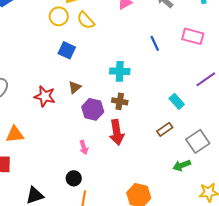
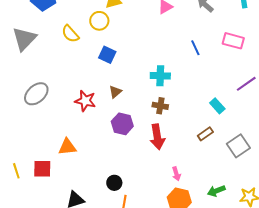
yellow semicircle: (86, 20) -> (70, 34), moved
purple hexagon: (93, 109) -> (122, 124), moved
orange triangle: (15, 134) -> (67, 147), moved
pink arrow: (84, 147) -> (176, 174), moved
green arrow: (182, 165) -> (216, 191), moved

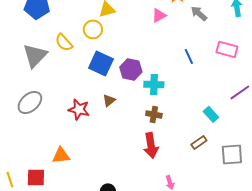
gray triangle: (24, 39) -> (35, 55), moved
blue square: (107, 55) -> (101, 63), size x1.4
purple hexagon: (122, 124) -> (131, 69), moved
gray square: (238, 146) -> (232, 154), turned 30

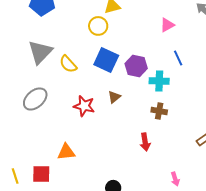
pink triangle: (159, 15) -> (167, 25), moved
yellow semicircle: (64, 42) -> (68, 64), moved
blue line: (189, 56) -> (178, 58), moved
red arrow: (151, 145) -> (145, 142), moved, size x0.7

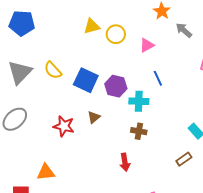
yellow circle: (98, 26) -> (116, 34), moved
yellow semicircle: (68, 64) -> (53, 70), moved

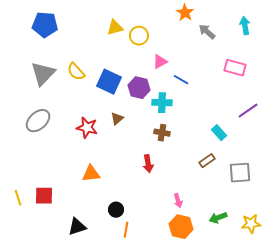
pink triangle: (147, 45) -> (160, 62), moved
blue line: (158, 78) -> (181, 80), turned -35
orange triangle: (46, 172) -> (91, 174), moved

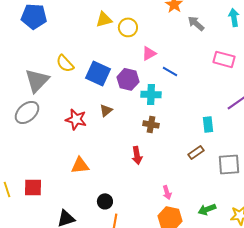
gray triangle: (43, 74) -> (37, 80), moved
cyan rectangle: (219, 133) -> (208, 124), turned 35

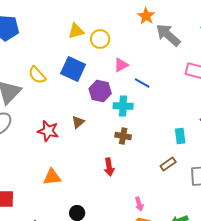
gray arrow: (196, 23) -> (168, 35), size x1.5
blue square: (98, 73) -> (73, 69), moved

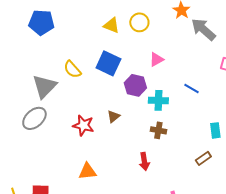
yellow triangle: (76, 31) -> (111, 25), turned 36
yellow circle: (100, 39) -> (139, 22), moved
blue line: (142, 83) -> (191, 88), moved

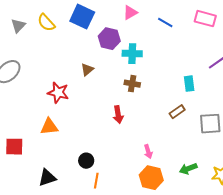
gray triangle: (44, 86) -> (18, 26), moved, size x0.6
blue line: (191, 88) -> (165, 23), moved
red star: (83, 125) -> (58, 93), moved
orange triangle: (87, 171) -> (49, 127), moved

